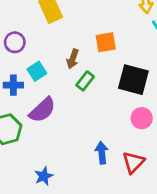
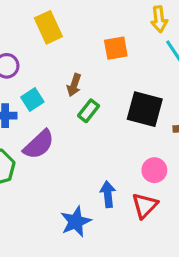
orange square: (106, 42) -> (116, 48), moved
pink circle: (142, 118) -> (154, 170), moved
blue star: (44, 176) -> (76, 222), moved, size x1.4

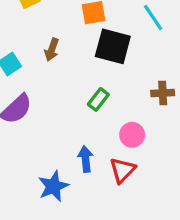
black square: (145, 109) -> (113, 46), moved
green rectangle: (89, 111) -> (98, 99), moved

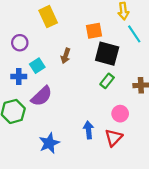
green rectangle: (98, 99) -> (107, 81), moved
blue star: (53, 186) -> (49, 143), moved

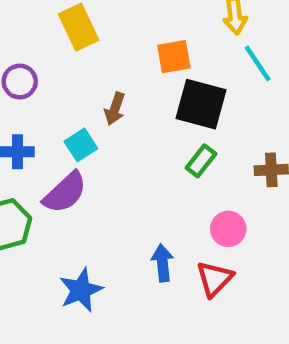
cyan square: (37, 66) -> (81, 145), moved

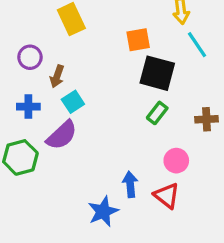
brown arrow: (115, 109) -> (57, 76), moved
red triangle: (215, 279) -> (167, 196), turned -36
blue star: (81, 290) -> (103, 212), moved

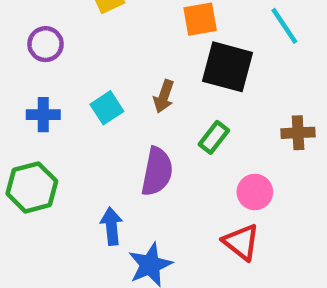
brown arrow: (57, 76) -> (164, 96), moved
green rectangle: (157, 113) -> (214, 137), moved
purple semicircle: (62, 135) -> (157, 172), moved, turned -36
blue arrow: (130, 184) -> (111, 226), moved

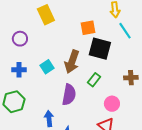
brown arrow: (164, 96) -> (72, 62), size x1.6

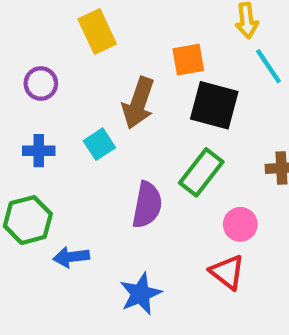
brown arrow: (72, 62) -> (138, 103), moved
green rectangle: (94, 80) -> (201, 172), size x1.5
blue arrow: (49, 119) -> (71, 257), moved, turned -91

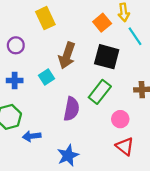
orange square: (188, 60) -> (102, 23), moved, turned -30
red triangle: (227, 272) -> (125, 146), moved

